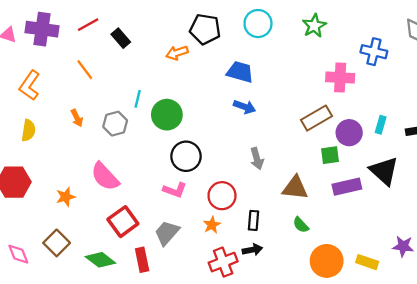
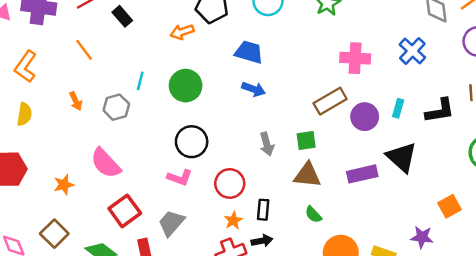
blue cross: (374, 52) -> (412, 51), moved, turned 30
green circle: (167, 115) -> (186, 86), moved
green square: (330, 155) -> (306, 140), moved
orange star: (212, 225) -> (233, 220), moved

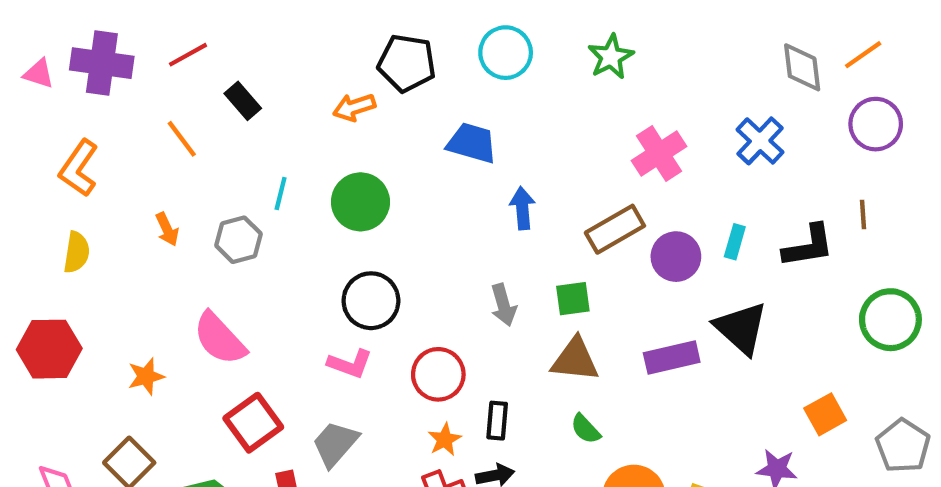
black rectangle: (122, 16) -> (243, 101), moved
pink cross: (355, 58) -> (659, 154), turned -36
blue arrow: (254, 89) -> (522, 208), moved, turned -115

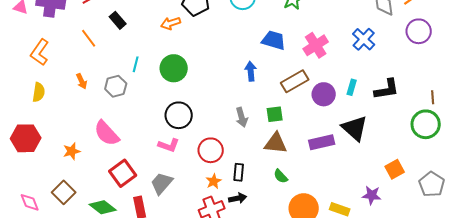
blue trapezoid: (472, 143) -> (274, 40), moved
brown line: (863, 215) -> (433, 97), moved

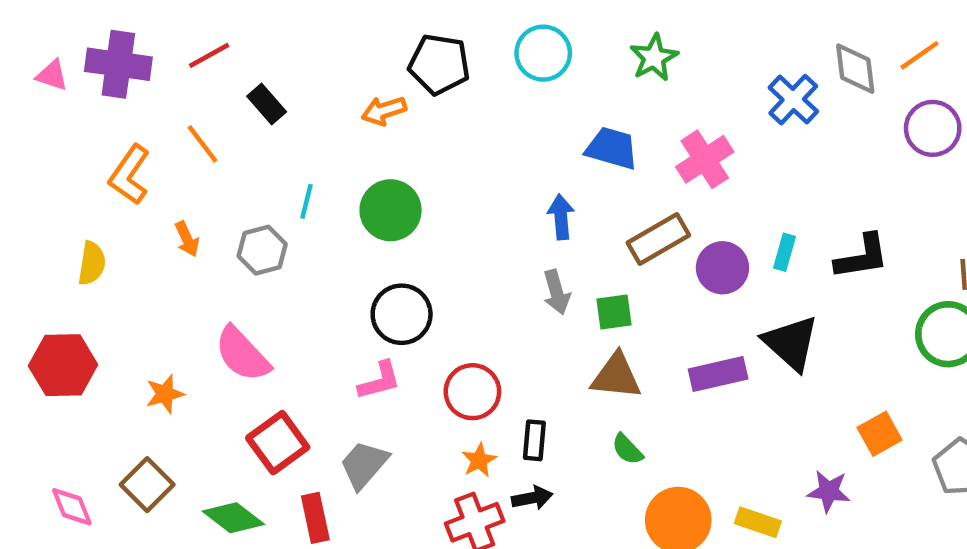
blue cross: (364, 39) -> (793, 100), moved
orange L-shape: (40, 52) -> (129, 175), moved
gray arrow: (242, 117) -> (557, 292), moved
pink L-shape: (169, 145) -> (379, 381), turned -35

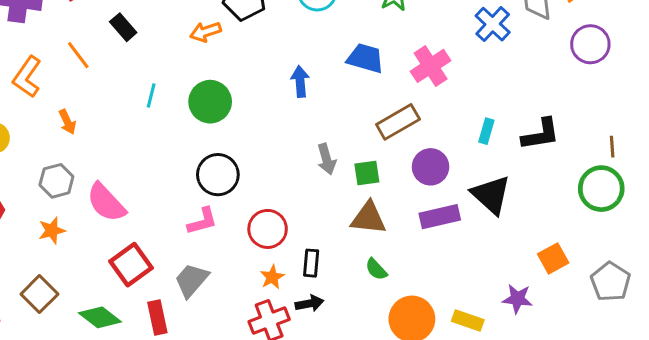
blue arrow: (561, 217) -> (300, 81), moved
gray hexagon: (262, 250) -> (56, 181), moved
purple circle: (722, 268) -> (431, 167), moved

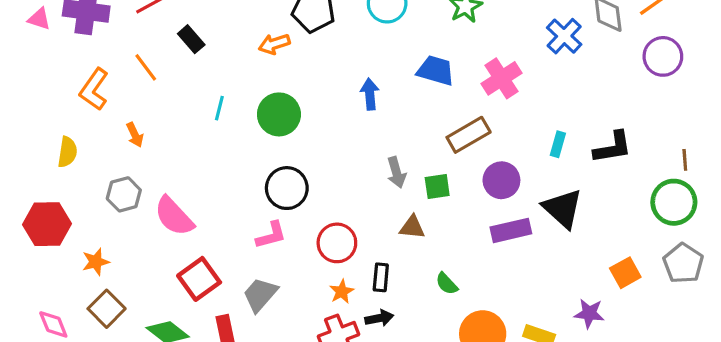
brown triangle: (368, 218) -> (412, 227), moved, size x0.7
orange star: (52, 230) -> (96, 262), moved
gray pentagon: (611, 282) -> (683, 263), moved

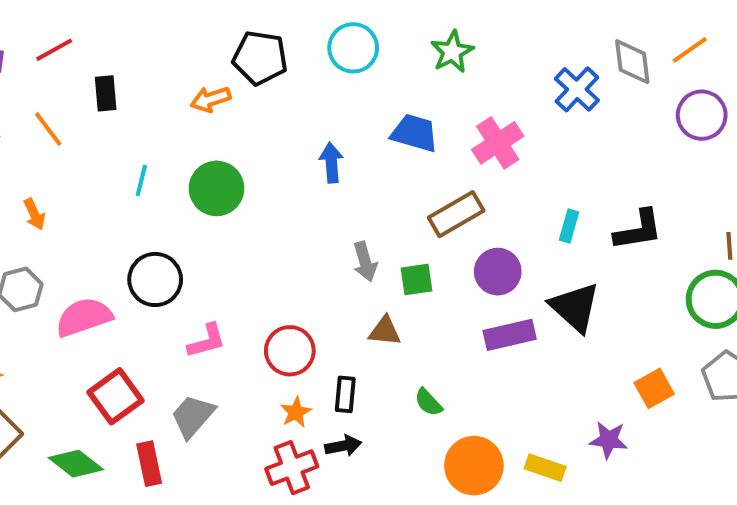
black rectangle: (191, 39) -> (106, 93), turned 36
black circle: (287, 188) -> (155, 279), moved
pink semicircle: (174, 216) -> (84, 317), turned 114

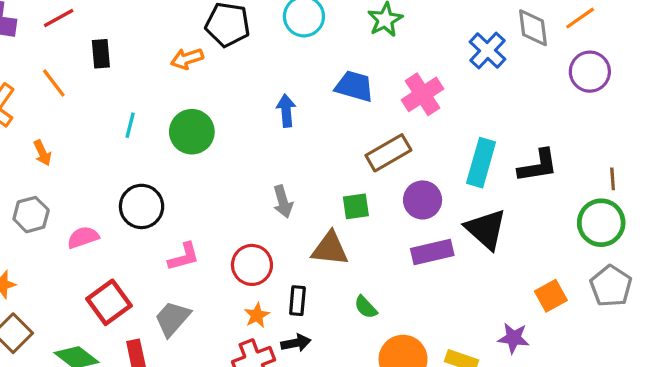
cyan rectangle: (569, 226) -> (481, 163), size x1.8
gray arrow: (365, 262) -> (283, 202), moved
pink semicircle: (84, 317) -> (83, 237), size x0.7
brown triangle: (385, 331) -> (330, 249), size x1.4

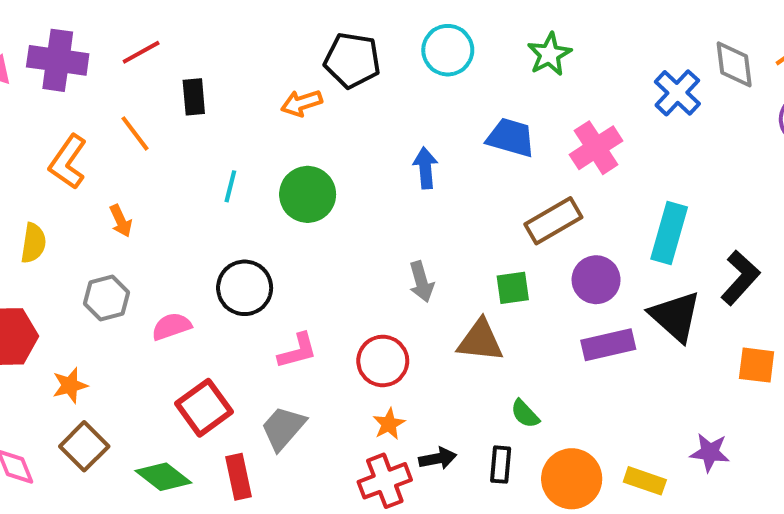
black L-shape: (538, 166) -> (740, 278), moved, turned -39
orange square: (551, 296) -> (757, 365), moved, turned 36
black rectangle: (297, 301) -> (501, 465), moved

